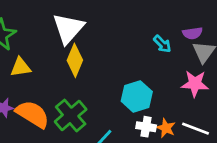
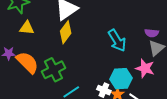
cyan arrow: (162, 44) -> (117, 41), moved, size x1.6
cyan hexagon: (137, 96) -> (121, 79), moved

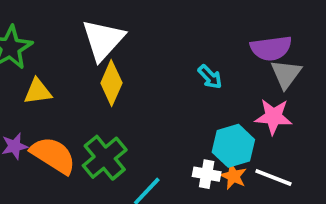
purple semicircle: (152, 33) -> (271, 48), size x1.5
cyan arrow: (117, 41) -> (210, 77), size x0.6

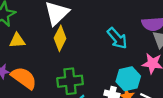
cyan arrow: (210, 77) -> (117, 38), size x1.5
green cross: (105, 158) -> (70, 81), moved, turned 30

